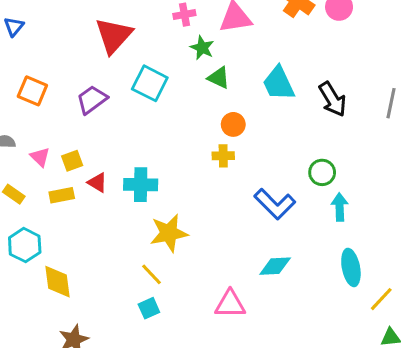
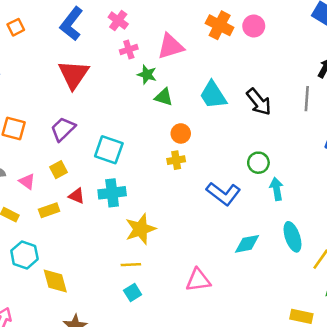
cyan square: (150, 83) -> (109, 150), moved
yellow square: (72, 161) -> (59, 170), moved
cyan diamond: (275, 266) -> (247, 244), moved
yellow line: (151, 274) -> (131, 265), turned -42

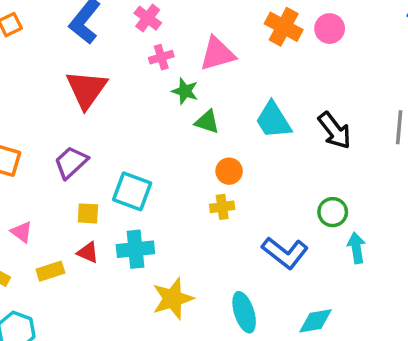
yellow square: (59, 170) -> (88, 213), moved, turned 30
cyan ellipse: (292, 237) -> (244, 312), moved

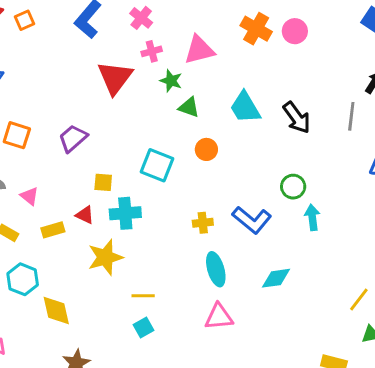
red triangle: (86, 89) -> (115, 78), moved
cyan square: (132, 191) -> (157, 165), moved
yellow cross: (222, 207) -> (203, 223), moved
yellow square: (88, 213) -> (103, 182), moved
yellow star: (173, 299) -> (105, 257), moved

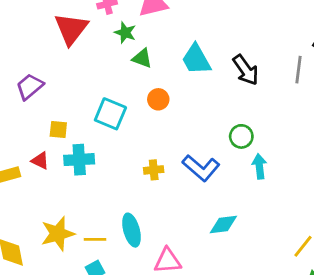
yellow star: (105, 257) -> (58, 234), moved
cyan ellipse: (216, 269) -> (132, 230), moved

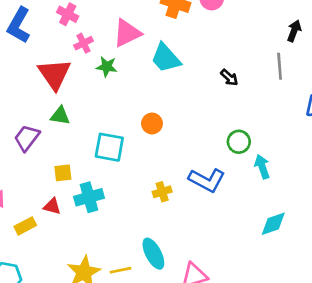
green triangle: (142, 58) -> (60, 116), moved
cyan trapezoid: (196, 59) -> (166, 58), moved
black arrow: (246, 70) -> (229, 77), size x0.6
cyan diamond: (223, 224) -> (273, 224), moved

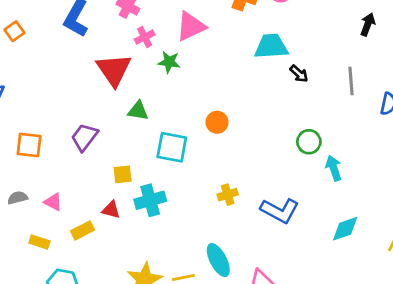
cyan trapezoid: (166, 58) -> (271, 46), moved, turned 128
gray line: (280, 66) -> (351, 81), moved
green triangle: (60, 116) -> (138, 111), moved
blue L-shape: (207, 180) -> (280, 211), moved

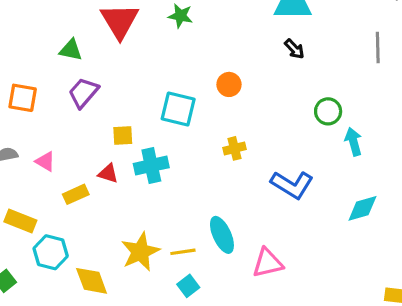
black arrow: (299, 74) -> (294, 49), moved
green triangle: (138, 111) -> (71, 50), moved
yellow cross: (228, 195) -> (234, 148), moved
yellow rectangle: (39, 242) -> (20, 221), moved, size x1.4

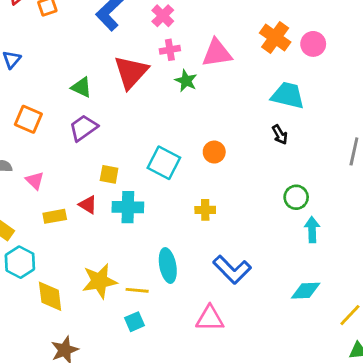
blue L-shape: (292, 185) -> (232, 270), moved
cyan ellipse: (222, 235) -> (168, 266), moved

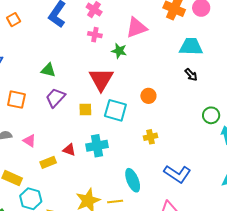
pink cross: (170, 50) -> (95, 35), moved, turned 32
red triangle: (131, 72) -> (101, 79), moved
yellow square: (109, 174) -> (85, 110), moved

